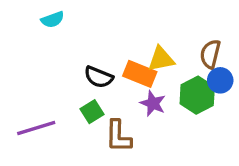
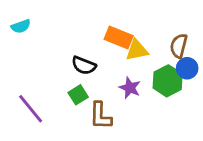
cyan semicircle: (53, 20) -> (21, 26), moved
orange rectangle: (140, 74) -> (119, 38), moved
purple line: (36, 128) -> (31, 109), turned 68

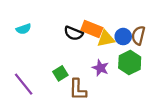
cyan semicircle: (21, 26) -> (24, 29), moved
black semicircle: (84, 65) -> (73, 33), moved
blue circle: (187, 68) -> (123, 37), moved

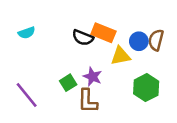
yellow triangle: (106, 39) -> (121, 56), moved
green hexagon: (130, 62) -> (146, 88), moved
purple star: (100, 68) -> (92, 77), moved

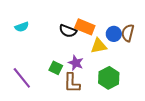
green square: (68, 83) -> (56, 68), turned -32
green hexagon: (146, 88) -> (109, 78), moved

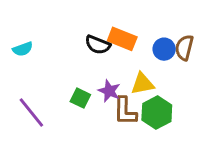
cyan semicircle: (22, 27) -> (23, 49), moved
yellow triangle: (99, 46) -> (142, 84), moved
brown L-shape: (72, 83) -> (125, 111), moved

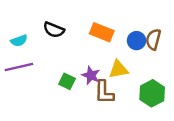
black semicircle: (98, 45) -> (54, 30), moved
purple line: (31, 113) -> (19, 67), moved, turned -64
green hexagon: (157, 113) -> (152, 93), moved

